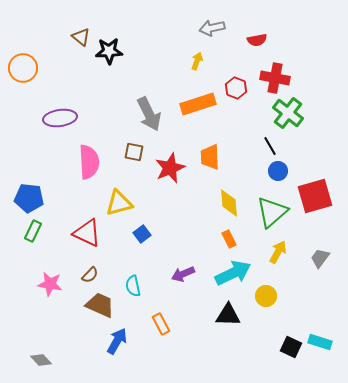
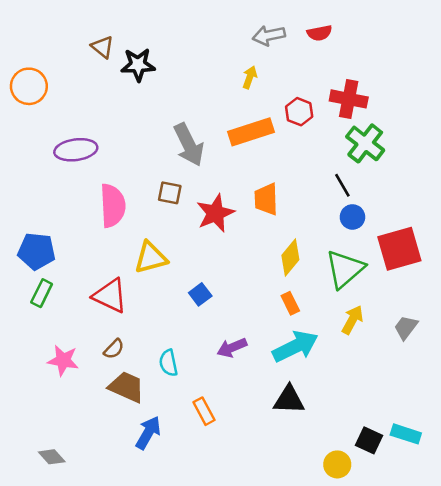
red semicircle: (257, 40) -> (319, 33), moved
yellow diamond: (229, 203) -> (290, 258), turned 44
blue square: (142, 234) -> (200, 294), moved
yellow circle: (266, 296) -> (337, 464), moved

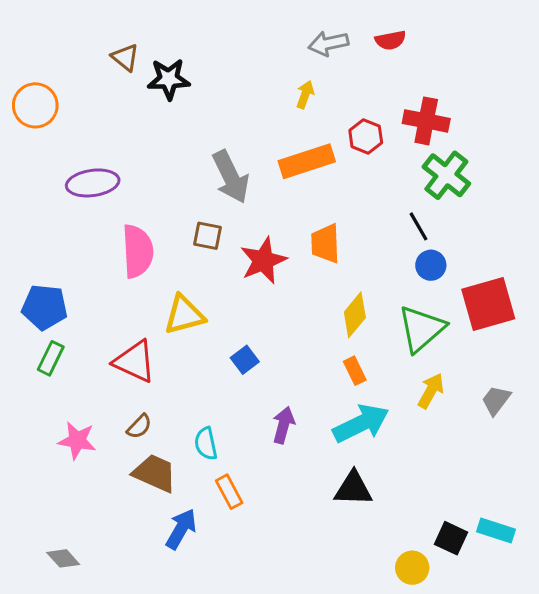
purple arrow: (232, 348) -> (283, 425), turned 128
orange rectangle: (204, 411) -> (229, 492), moved

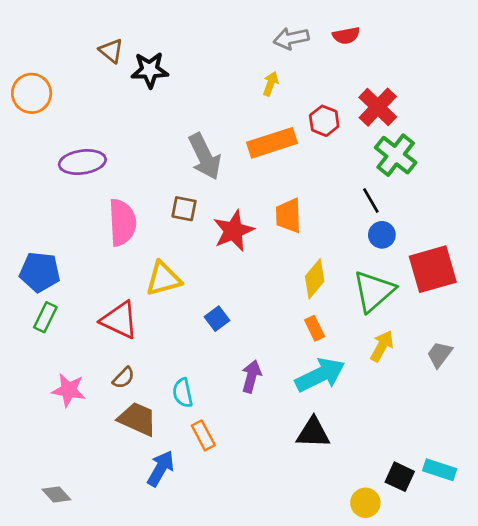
red cross: (426, 121) -> (378, 107), turned 33

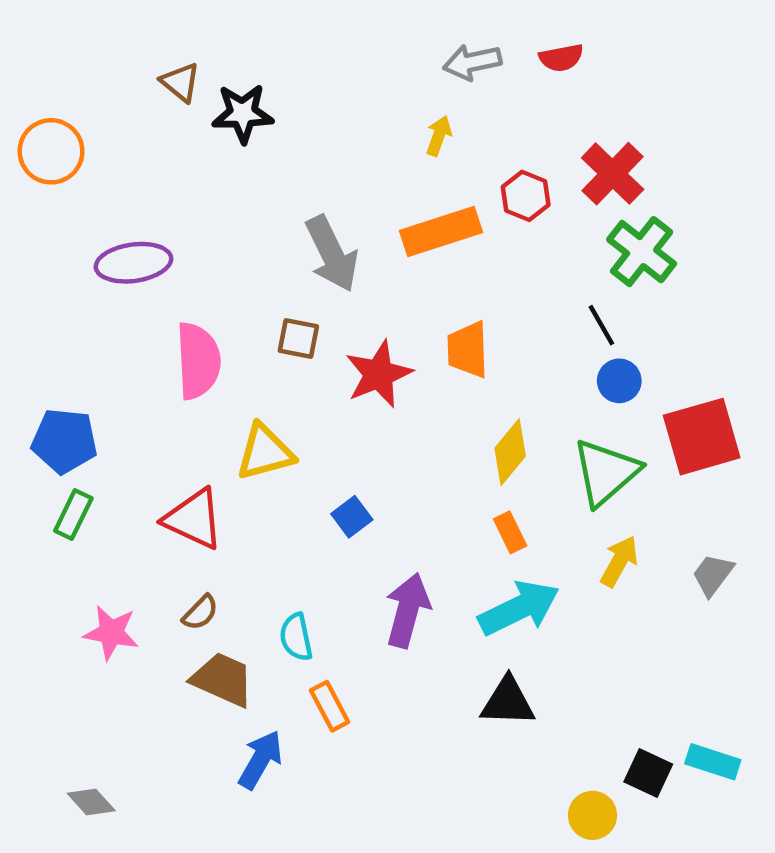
purple arrow: (251, 376) -> (408, 610), size x1.4

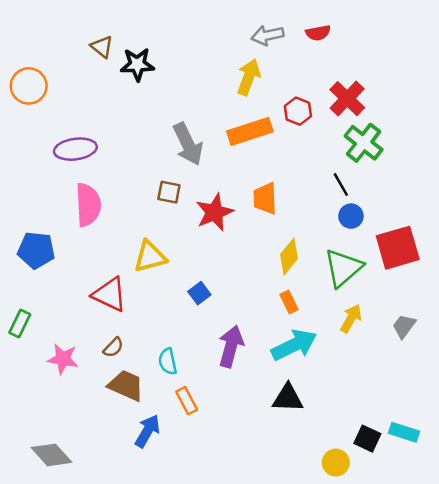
yellow arrow: (439, 136) -> (249, 77), size x1.6
pink semicircle: (198, 361) -> (88, 205), moved
green rectangle: (73, 515) -> (20, 324), moved
gray diamond: (91, 802) -> (51, 455), size x1.5

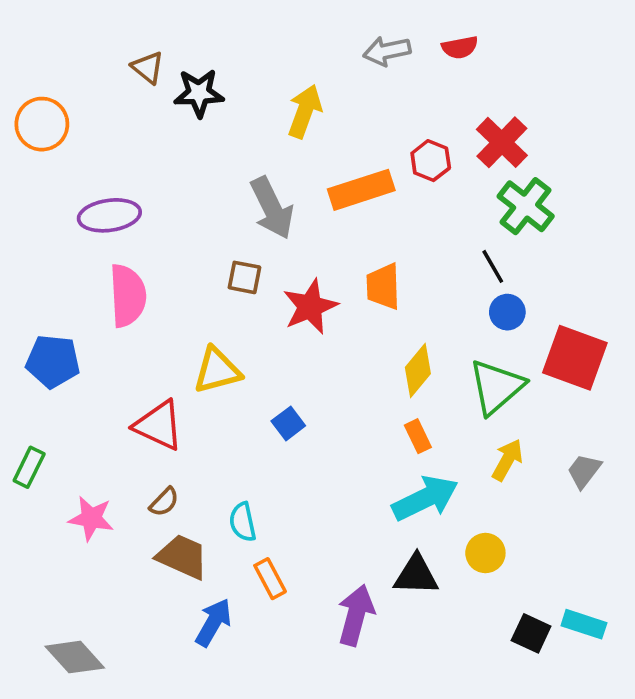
yellow arrow: (249, 77) -> (305, 111), moved
red square: (398, 248) -> (575, 358), turned 36
purple arrow: (231, 346) -> (356, 615), moved
yellow circle: (336, 463) -> (485, 553), moved

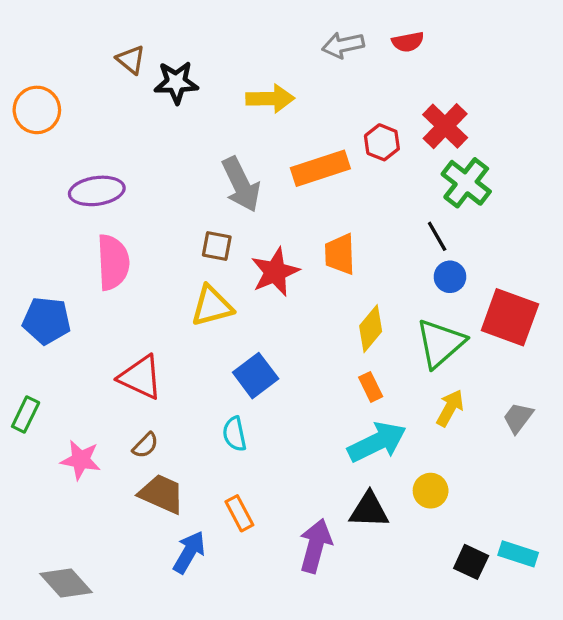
yellow arrow: (305, 111) -> (270, 99), turned 69
yellow triangle: (217, 370) -> (212, 306), moved
blue square: (288, 423) -> (256, 376), size x1.5
cyan semicircle: (243, 522) -> (235, 434), moved

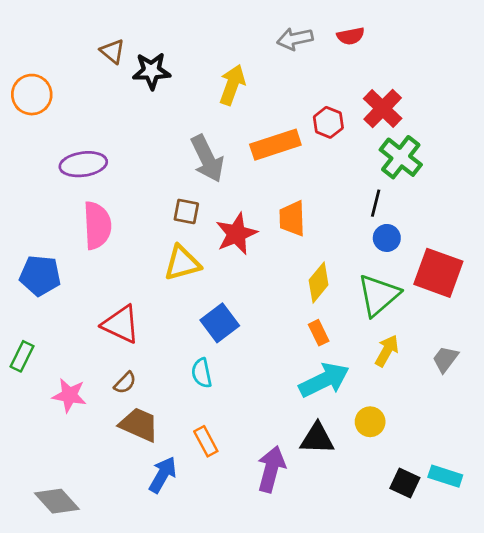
yellow arrow: (270, 99) -> (232, 85), turned -69
black line: (437, 236) -> (376, 203), turned 44

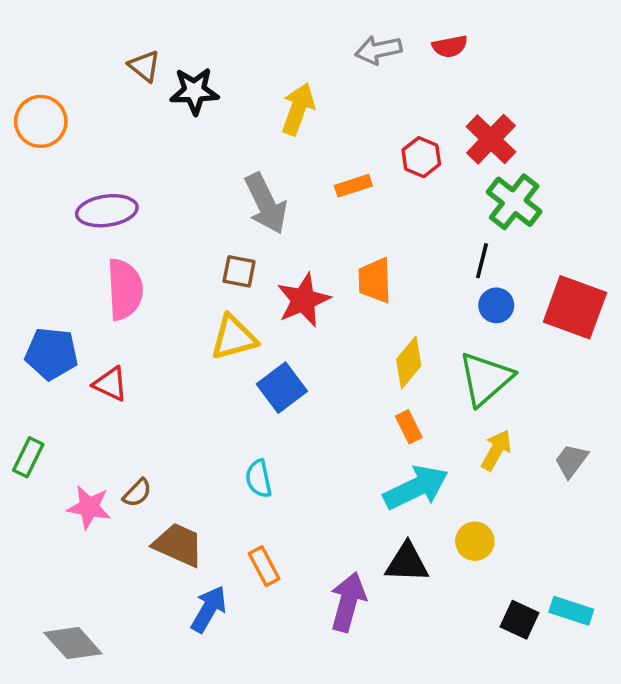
orange rectangle: (275, 145) -> (353, 186), size x0.6
red square: (438, 273) -> (575, 307), moved
blue square: (220, 323) -> (282, 388), moved
red triangle: (121, 324) -> (110, 384), moved, size x0.7
brown semicircle: (125, 383) -> (137, 493), moved

